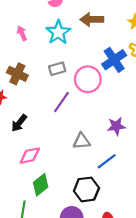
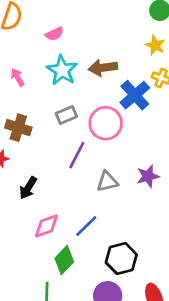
brown arrow: (92, 19) -> (103, 68), moved
gray triangle: (82, 141) -> (107, 181), moved
blue line: (107, 161) -> (86, 226), moved

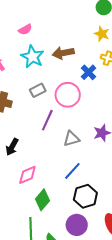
blue cross: (135, 95) -> (88, 72), size x0.7
blue line: (86, 226) -> (72, 171), moved

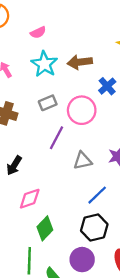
blue line: (72, 171) -> (97, 195), moved

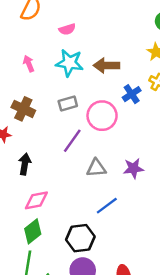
cyan star: (44, 64) -> (69, 63), turned -30
black arrow: (14, 166) -> (25, 164), turned 150
black hexagon: (94, 227) -> (80, 238), moved
green diamond: (45, 228) -> (33, 231), moved

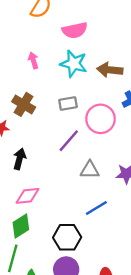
pink semicircle: (67, 29) -> (75, 30), size x1.5

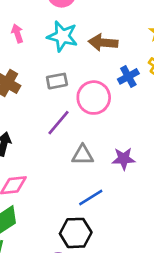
black hexagon: (67, 237) -> (76, 233), moved

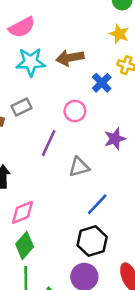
gray rectangle: (57, 81) -> (22, 107), moved
pink circle: (94, 98) -> (75, 111), size x0.7
purple star: (124, 159) -> (115, 139), moved

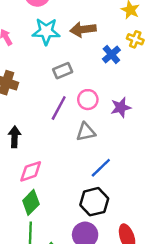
gray rectangle: (22, 107) -> (63, 71), moved
pink circle: (75, 111) -> (88, 100), moved

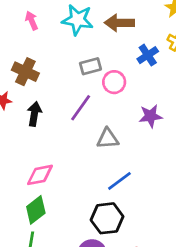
pink circle: (88, 100) -> (114, 82), moved
black arrow: (15, 137) -> (34, 114), moved

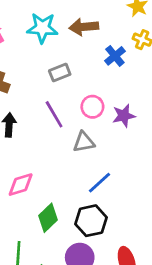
pink circle: (114, 82) -> (92, 107), moved
purple line: (81, 108) -> (54, 114), turned -60
green diamond: (36, 210) -> (48, 218), moved

